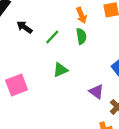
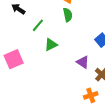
green line: (52, 37) -> (38, 25), moved

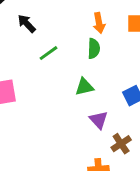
green triangle: (51, 45) -> (84, 87), moved

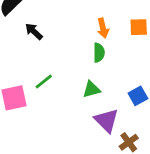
green line: (48, 53) -> (44, 81), moved
purple triangle: (99, 120) -> (106, 120), size x1.4

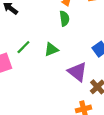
green triangle: (92, 89) -> (51, 49), moved

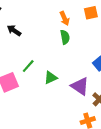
green triangle: (51, 49) -> (51, 78), moved

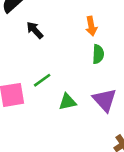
orange arrow: (65, 18) -> (91, 26), moved
purple triangle: (80, 86) -> (105, 100), moved

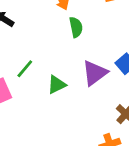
purple triangle: (105, 100) -> (95, 73), turned 50

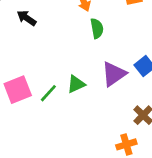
green line: (25, 69) -> (48, 93), moved

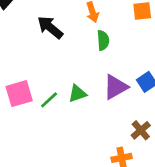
black arrow: (27, 18) -> (50, 27), moved, size x1.4

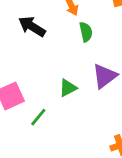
green line: (49, 100) -> (38, 117), moved

